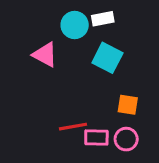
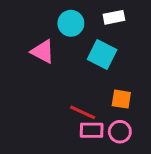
white rectangle: (103, 19) -> (114, 17), moved
red line: (73, 127) -> (83, 112), moved, turned 35

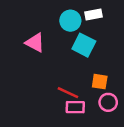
cyan circle: (71, 23) -> (70, 21), moved
pink circle: (120, 132) -> (108, 102), moved

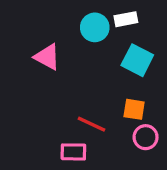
cyan square: (84, 45) -> (137, 60), moved
pink rectangle: (75, 107) -> (73, 152), moved

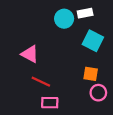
pink triangle: (47, 57) -> (30, 54), moved
red line: (91, 124) -> (41, 82), moved

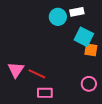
pink triangle: (30, 54) -> (16, 70), moved, turned 36
orange square: (91, 74) -> (91, 50), moved

